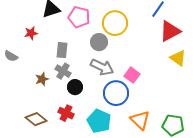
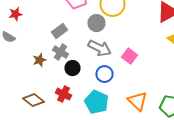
red star: (31, 33) -> (16, 14), moved
gray rectangle: (62, 50) -> (60, 31), turned 49
blue circle: (116, 93) -> (104, 74), moved, size x0.7

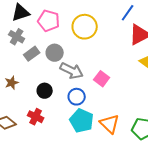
gray circle: (96, 23) -> (55, 53), moved
gray cross: (60, 52) -> (17, 37), moved
cyan pentagon: (96, 102) -> (82, 121), moved

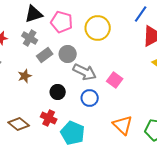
brown star: (12, 83) -> (25, 76), moved
cyan pentagon: (82, 121) -> (73, 133), moved

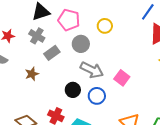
yellow circle: (98, 28) -> (105, 26), size x0.6
gray circle: (68, 54) -> (81, 44), moved
black circle: (58, 92) -> (73, 90), moved

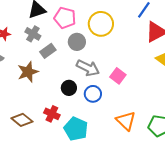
yellow circle: (105, 26) -> (101, 24), size x1.6
brown star: (32, 74) -> (28, 72), size x1.5

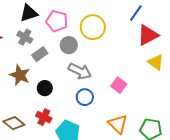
brown star: (28, 72) -> (20, 75), turned -30
pink square: (118, 76) -> (119, 85), moved
black circle: (69, 88) -> (45, 88), moved

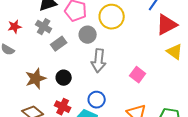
gray arrow: (80, 71) -> (99, 61), turned 70
brown star: (20, 75) -> (36, 79), moved, turned 30
blue circle: (85, 97) -> (97, 100), moved

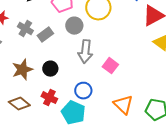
gray cross: (44, 27) -> (25, 29), moved
pink square: (138, 75) -> (110, 66), moved

